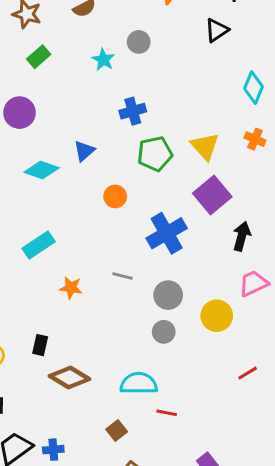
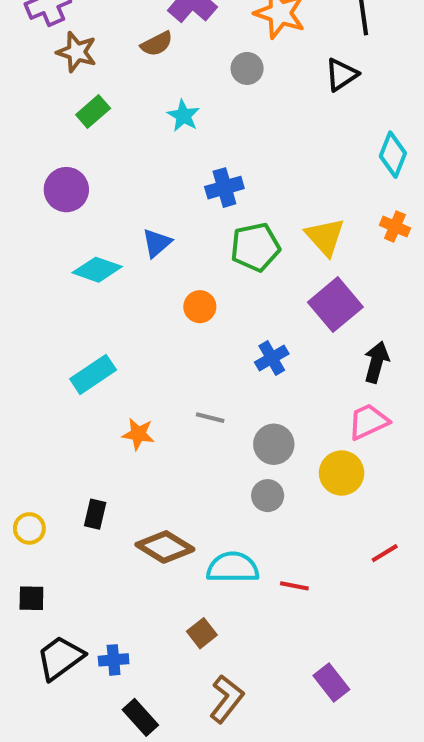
gray circle: (139, 42) -> (247, 68), moved
blue cross: (167, 233) -> (272, 358), size x0.6
pink trapezoid: (253, 283) -> (368, 422), moved
brown diamond: (70, 377) -> (165, 547), moved
red line: (167, 413) -> (294, 586), moved

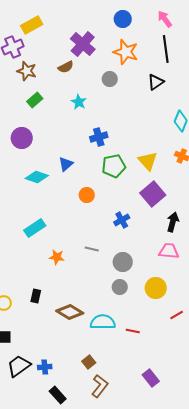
pink trapezoid: (368, 422) -> (169, 251), turned 30
yellow circle: (342, 473) -> (156, 288), moved
brown square: (202, 633) -> (89, 362), moved

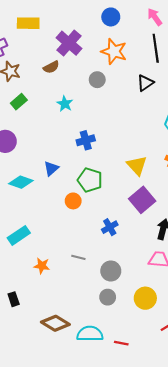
yellow rectangle: (32, 25) -> (28, 23), moved, turned 30
green pentagon: (114, 166) -> (90, 180), moved, turned 30
black rectangle: (36, 296) -> (14, 299), moved, turned -32

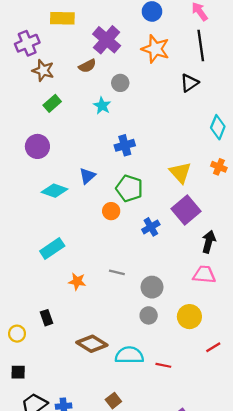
gray circle: (97, 80) -> (120, 83), moved
blue cross: (110, 227) -> (151, 227), moved

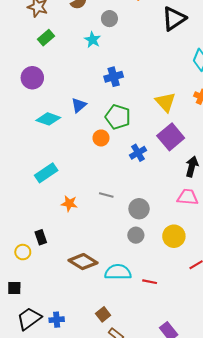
black triangle: (189, 83) -> (174, 19), size x1.4
yellow circle: (17, 334) -> (23, 252), moved

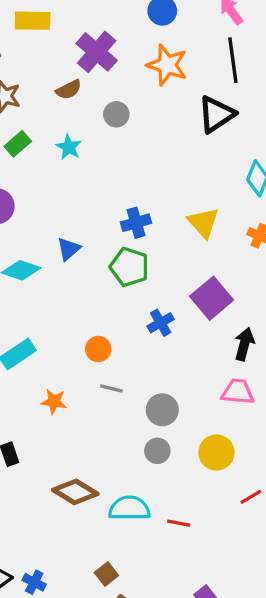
cyan star: (93, 40) -> (69, 147), moved
blue cross: (114, 77) -> (136, 223), moved
yellow triangle: (165, 102) -> (203, 223), moved
orange circle: (101, 138) -> (98, 349), moved
blue cross: (57, 320) -> (34, 582), turned 32

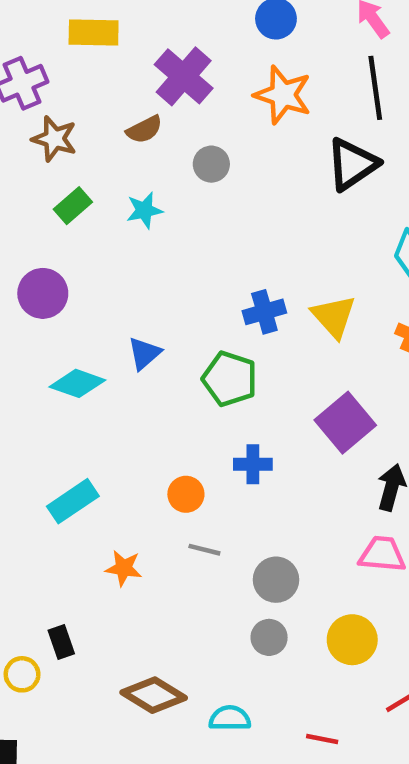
cyan star: (69, 147) -> (144, 210), turned 30
blue cross: (136, 223) -> (264, 312), moved
blue cross: (161, 323) -> (253, 464), moved, turned 30
cyan semicircle: (129, 508) -> (230, 718), size x0.7
red line: (179, 523) -> (322, 739), moved

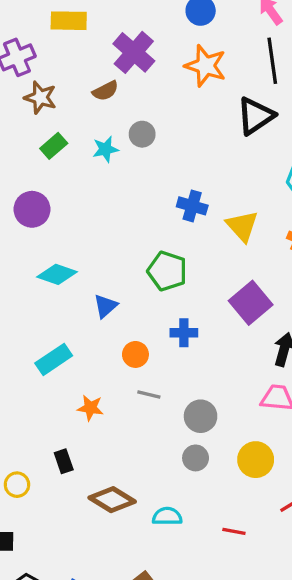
gray circle: (211, 164) -> (142, 134), moved
blue cross: (264, 312) -> (192, 206), moved, turned 32
blue triangle: (144, 353) -> (105, 306), moved
black rectangle: (61, 642) -> (64, 461), moved

